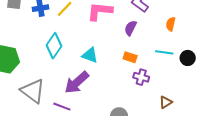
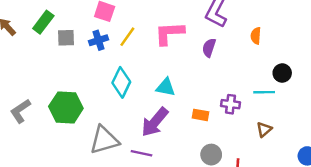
cyan line: (164, 52) -> (264, 92), moved
orange rectangle: (130, 57) -> (200, 115), moved
gray triangle: (33, 91) -> (104, 140), turned -44

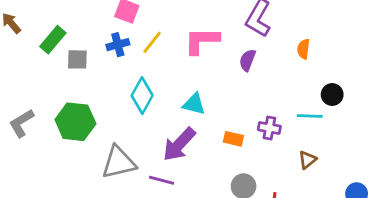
green rectangle: (43, 22) -> (53, 40), moved
gray square: (66, 38) -> (77, 59), moved

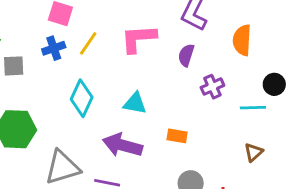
orange semicircle: (303, 49) -> (242, 40), size x1.5
purple cross: (269, 128) -> (212, 87), moved, turned -30
purple arrow: (179, 144) -> (123, 145), turned 66

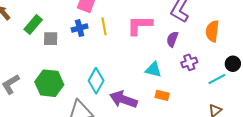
yellow line: (88, 43) -> (104, 26), turned -48
cyan diamond: (82, 98) -> (96, 81), moved
cyan triangle: (135, 103) -> (153, 70), moved
cyan line: (253, 108) -> (217, 79), turned -30

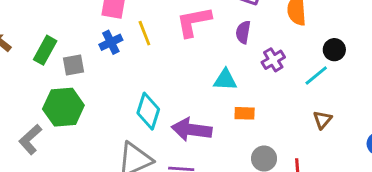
green hexagon: (49, 83) -> (63, 107), moved

